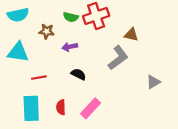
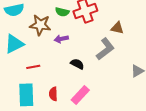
brown star: (47, 31) -> (40, 25), size x1.5
cyan triangle: (18, 52) -> (14, 44), turned -35
black semicircle: (78, 74) -> (77, 64), moved

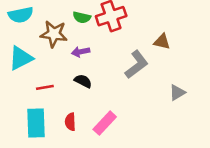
brown triangle: (117, 28) -> (162, 42), moved
black semicircle: (77, 64) -> (83, 81), moved

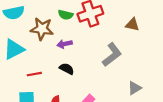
brown triangle: (162, 42) -> (132, 25), moved
gray triangle: (177, 92) -> (135, 88), moved

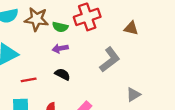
green semicircle: (66, 15) -> (60, 27), moved
brown star: (42, 29) -> (37, 19), moved

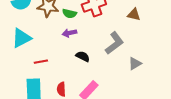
black semicircle: (62, 74) -> (83, 56), moved
gray triangle: (133, 95) -> (135, 64), moved

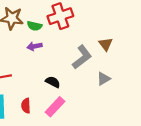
brown triangle: (134, 15) -> (106, 44), moved, turned 40
black semicircle: (83, 56) -> (53, 82), moved

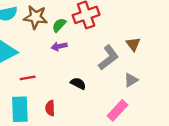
green semicircle: (34, 26) -> (59, 25), turned 120
pink rectangle: (55, 107) -> (117, 110), moved

